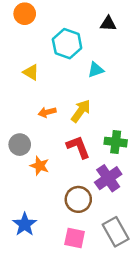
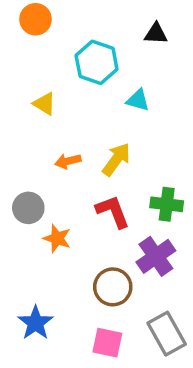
cyan triangle: (96, 70) -> (138, 100), turned 35

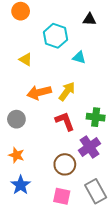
orange arrow: (68, 161) -> (39, 92), size x1.6
orange star: (57, 238) -> (16, 155), moved

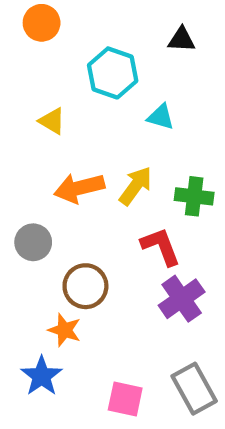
green cross: (96, 117) -> (194, 196), moved
red L-shape: (65, 121) -> (161, 246), moved
orange star: (16, 155) -> (65, 330), moved
brown circle: (65, 164) -> (85, 286), moved

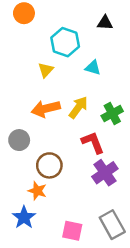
yellow triangle: (52, 121) -> (46, 70), moved, turned 42
green cross: (194, 196) -> (112, 113), turned -35

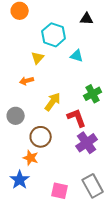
yellow arrow: (78, 107) -> (53, 102), moved
orange arrow: (46, 109) -> (27, 81), moved, size x0.6

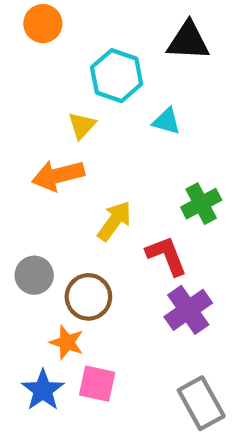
black triangle: (87, 19) -> (188, 41), size x1.5
orange arrow: (27, 81) -> (58, 175), size x1.6
gray circle: (16, 116) -> (34, 275), moved
pink square: (60, 191) -> (97, 384), moved

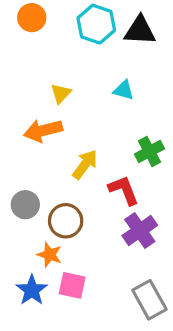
cyan hexagon: (117, 76) -> (96, 24), moved

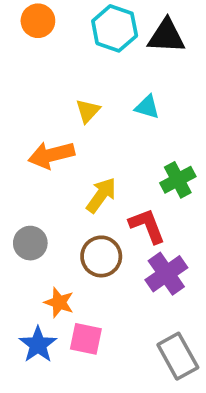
yellow triangle: (61, 93) -> (88, 111), moved
brown circle: (66, 221) -> (101, 256), moved

